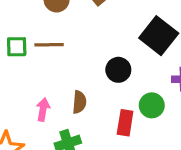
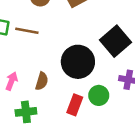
black circle: (118, 70) -> (78, 62), size x1.6

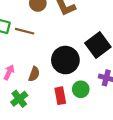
red rectangle: (75, 105) -> (60, 96), turned -35
green cross: (26, 112) -> (19, 99), turned -35

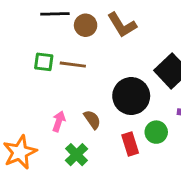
brown semicircle: (34, 74) -> (92, 120), turned -48

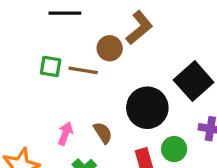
brown circle: (86, 25) -> (110, 48), moved
brown L-shape: (122, 25) -> (139, 28), turned -100

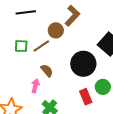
brown line: (83, 70) -> (41, 46), turned -36
brown semicircle: (103, 133) -> (47, 71), moved

